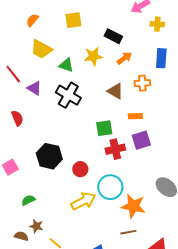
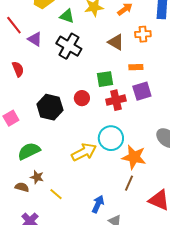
red circle: (80, 169) -> (82, 98), moved
green semicircle: (28, 200) -> (29, 151), size x1.6
brown line: (128, 232) -> (129, 183), turned -56

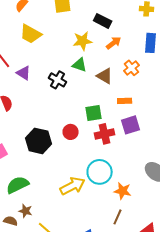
green triangle: (67, 16) -> (80, 65), moved
orange cross: (143, 34) -> (132, 68), turned -35
black cross: (69, 46) -> (58, 80), size x0.7
orange star: (134, 157) -> (123, 191), size x0.7

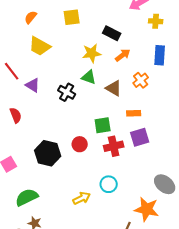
cyan circle: (100, 172) -> (109, 184), size x0.7
yellow arrow: (73, 186) -> (82, 198), size x0.7
orange star: (123, 191) -> (147, 209), moved, size x1.4

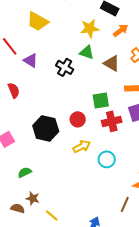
green semicircle: (27, 197) -> (25, 172), size x0.6
yellow arrow: (82, 198) -> (82, 146), moved

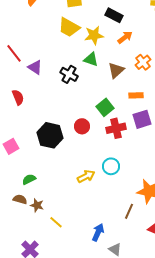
yellow trapezoid: (38, 21) -> (69, 27), moved
brown triangle: (112, 63) -> (116, 70), turned 48
green square: (101, 100) -> (105, 107), turned -30
yellow arrow: (82, 146) -> (86, 176), moved
brown semicircle: (18, 208) -> (20, 199), moved

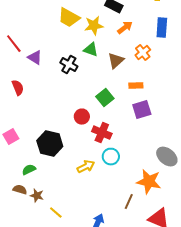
red cross: (116, 128) -> (102, 133), moved, turned 36
black hexagon: (50, 135) -> (50, 144), moved

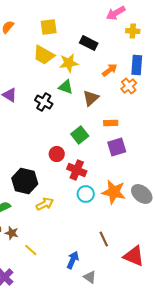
orange arrow: (125, 28) -> (110, 70), moved
orange cross: (143, 53) -> (129, 86), moved
yellow arrow: (86, 167) -> (45, 204), moved
orange star: (149, 182) -> (114, 192), moved
brown line: (129, 202) -> (104, 239), turned -49

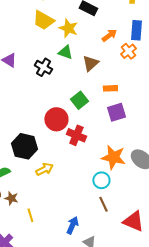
yellow star: (69, 63) -> (68, 28), turned 30
red circle: (57, 154) -> (56, 119), size x1.5
cyan circle: (86, 194) -> (101, 180), moved
yellow line: (31, 250) -> (30, 215), turned 32

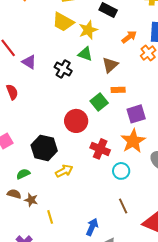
yellow star: (68, 28) -> (88, 30), turned 30
orange rectangle: (110, 88) -> (118, 90), moved
red cross: (76, 135) -> (100, 149), moved
orange star: (113, 157) -> (133, 141), moved, turned 30
cyan circle: (101, 180) -> (121, 171), moved

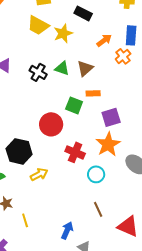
green triangle: (85, 54) -> (62, 68), moved
green square: (99, 102) -> (74, 105), turned -30

